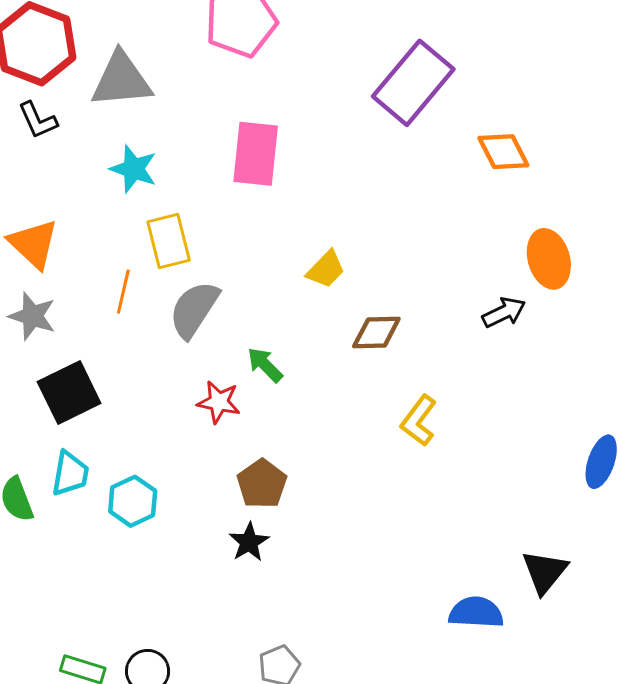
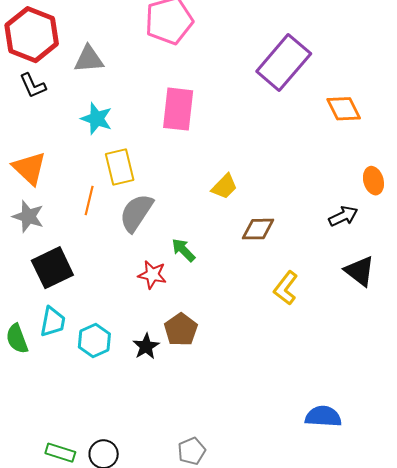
gray triangle: (121, 80) -> (89, 59), size x0.7
orange ellipse: (549, 259) -> (373, 181), size x0.7
black star: (249, 542) -> (146, 346), moved
black triangle: (545, 572) -> (360, 271), moved, turned -32

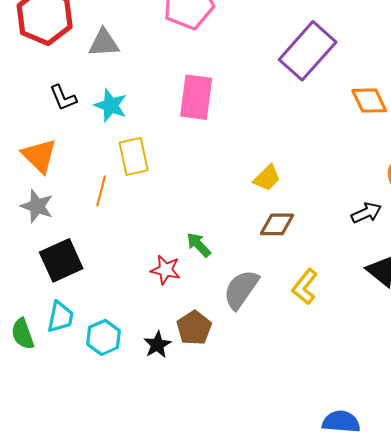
black L-shape: (33, 86) -> (63, 98), moved
yellow trapezoid: (224, 187) -> (267, 178), moved
gray semicircle: (136, 213) -> (241, 289), moved

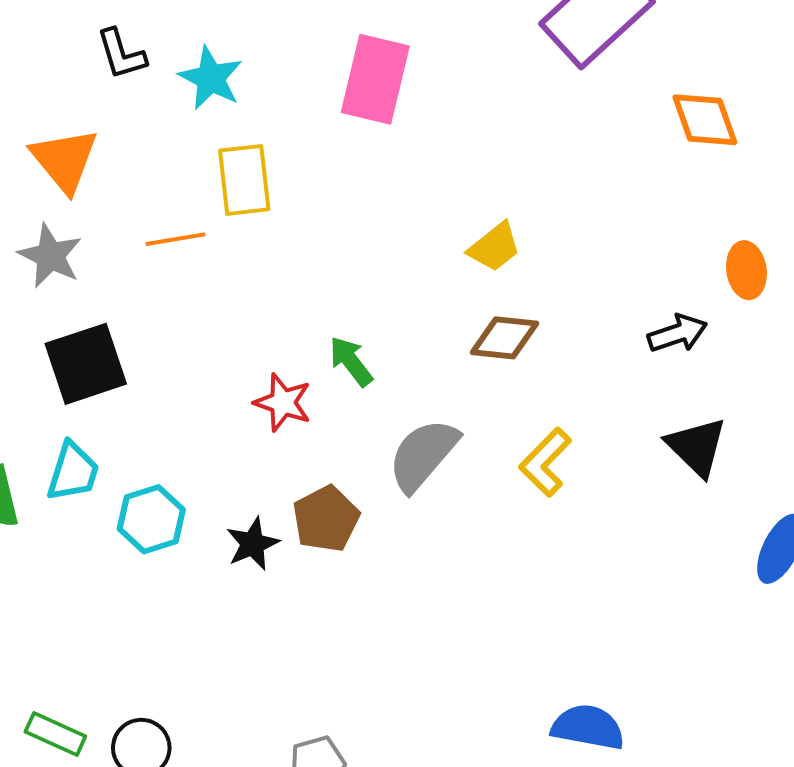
orange line: (101, 191) -> (175, 239), turned 60

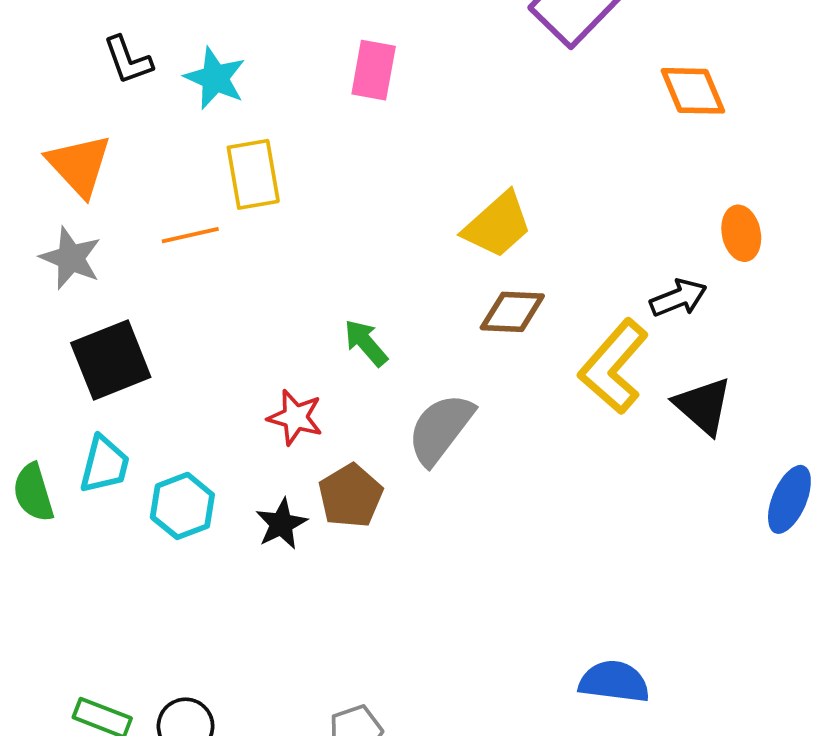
pink rectangle: (375, 79) -> (374, 70), size x0.7
yellow trapezoid: (494, 247) -> (498, 225), size x1.4
red star: (283, 403) -> (295, 417), moved
yellow L-shape: (545, 462) -> (614, 366), moved, size x1.4

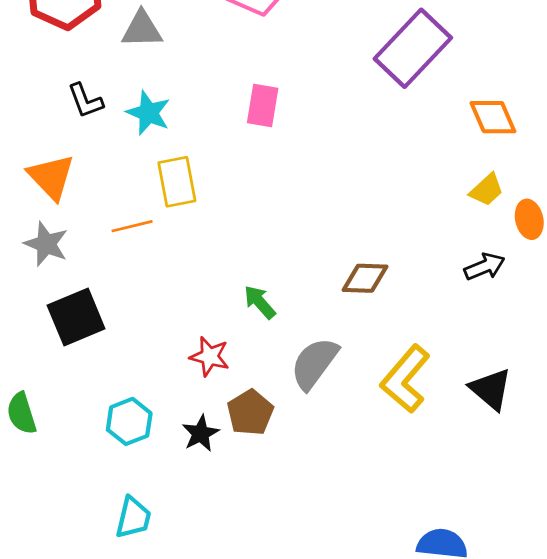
yellow trapezoid: (498, 225) -> (487, 190), moved, size x0.7
yellow L-shape: (614, 366) -> (405, 379), moved
black triangle: (703, 406) -> (491, 389), moved
cyan trapezoid: (105, 464) -> (133, 518), moved

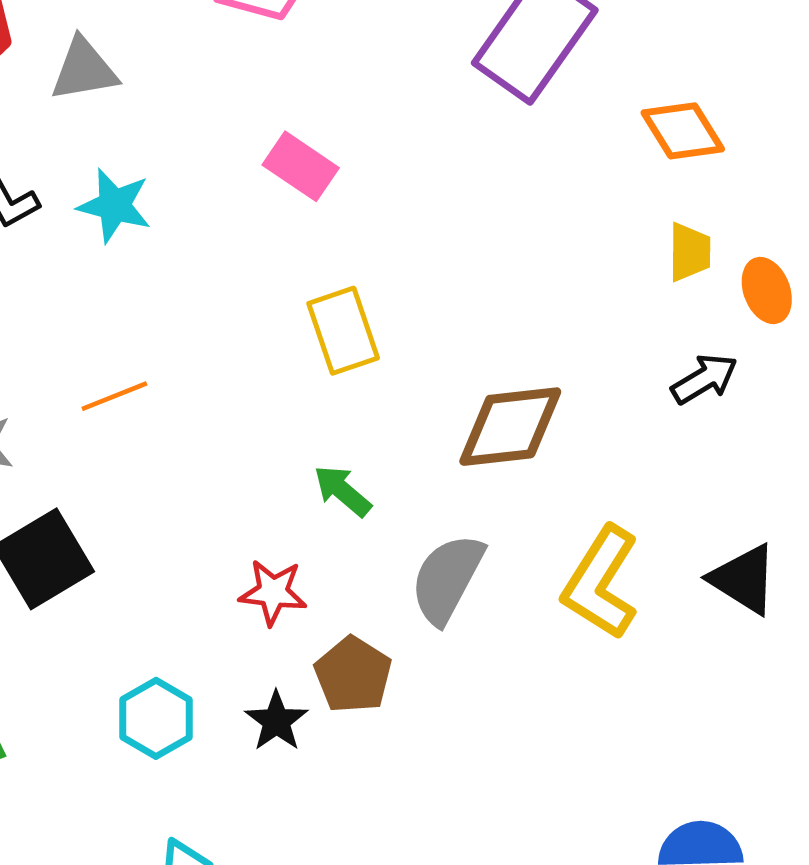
pink rectangle: (263, 105) -> (301, 166), turned -57
yellow rectangle: (177, 182) -> (343, 331), moved
yellow trapezoid: (487, 190) -> (690, 252), turned -39
brown diamond: (365, 278) -> (510, 427), size x1.4

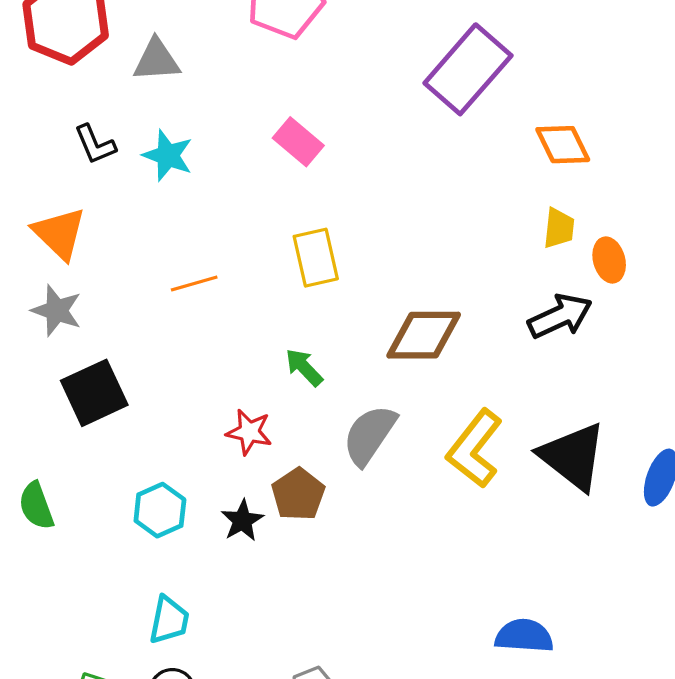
black arrow: (704, 379) -> (560, 316), size x1.4
orange line: (114, 396) -> (194, 283), moved
black triangle: (744, 579) -> (573, 456), size x1.4

